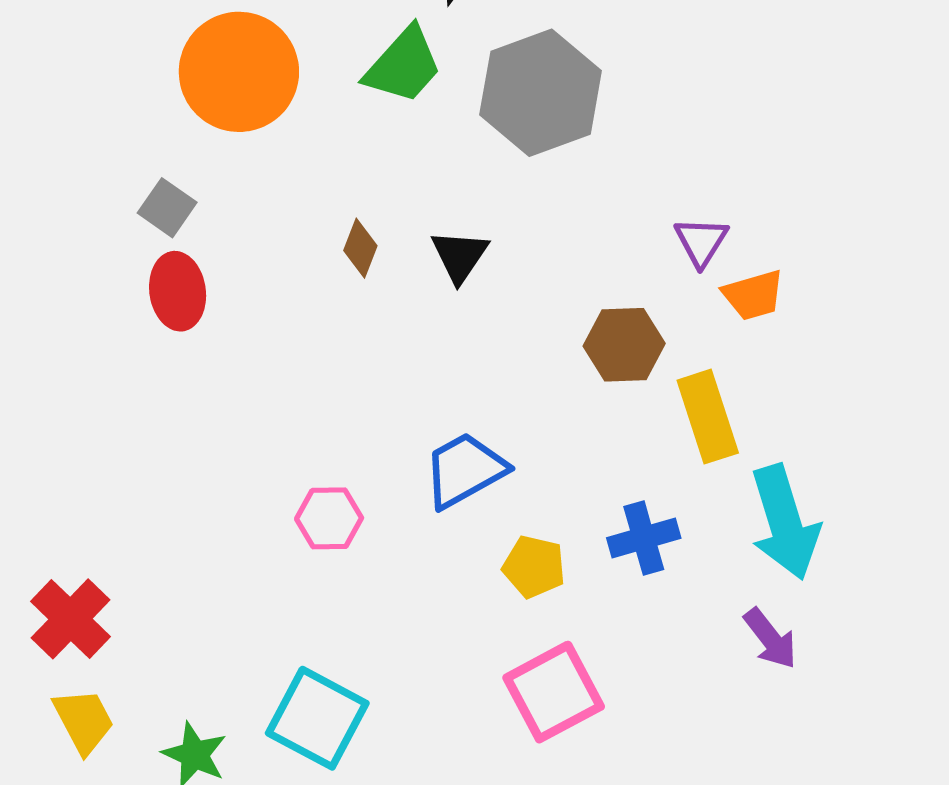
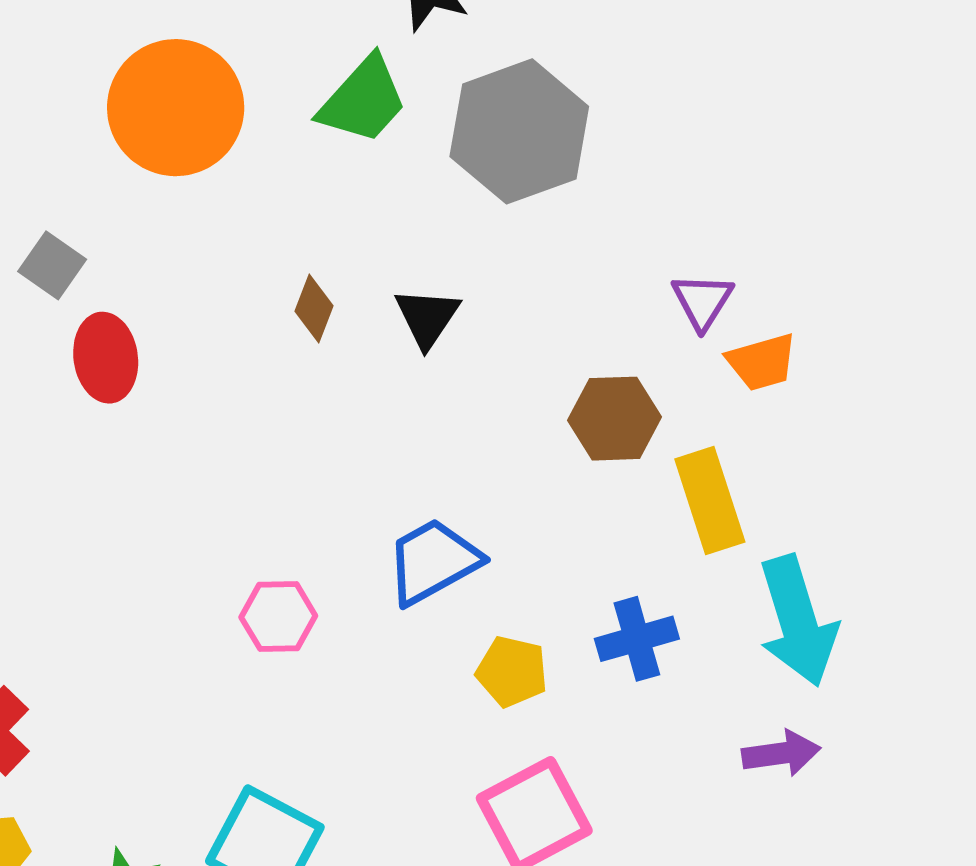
gray square: (167, 208) -> (52, 265), moved
purple arrow: (770, 639) -> (781, 753), turned -60

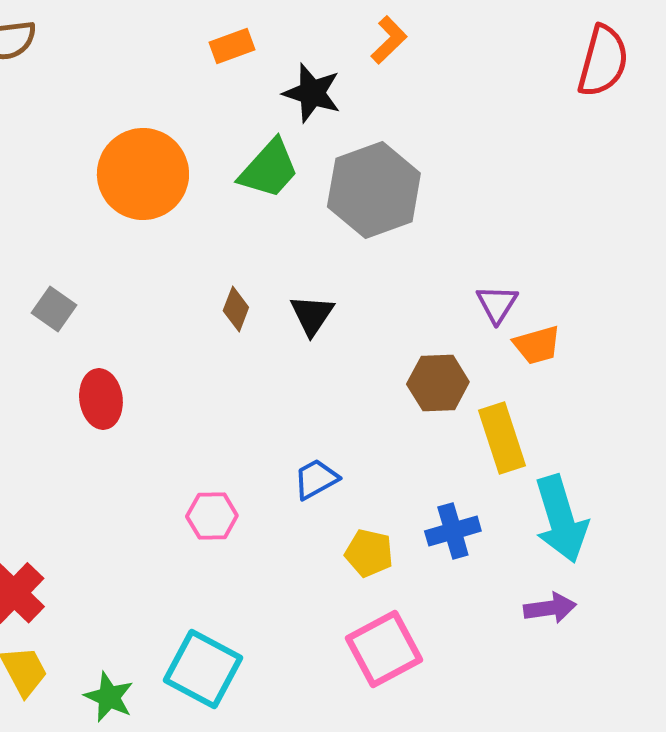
gray square: (52, 265) -> (54, 309), moved
red ellipse: (106, 358) -> (101, 399), moved
blue trapezoid: (433, 561) -> (316, 479), size x0.7

